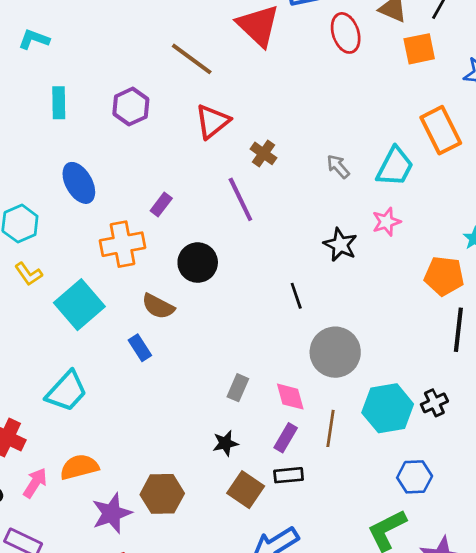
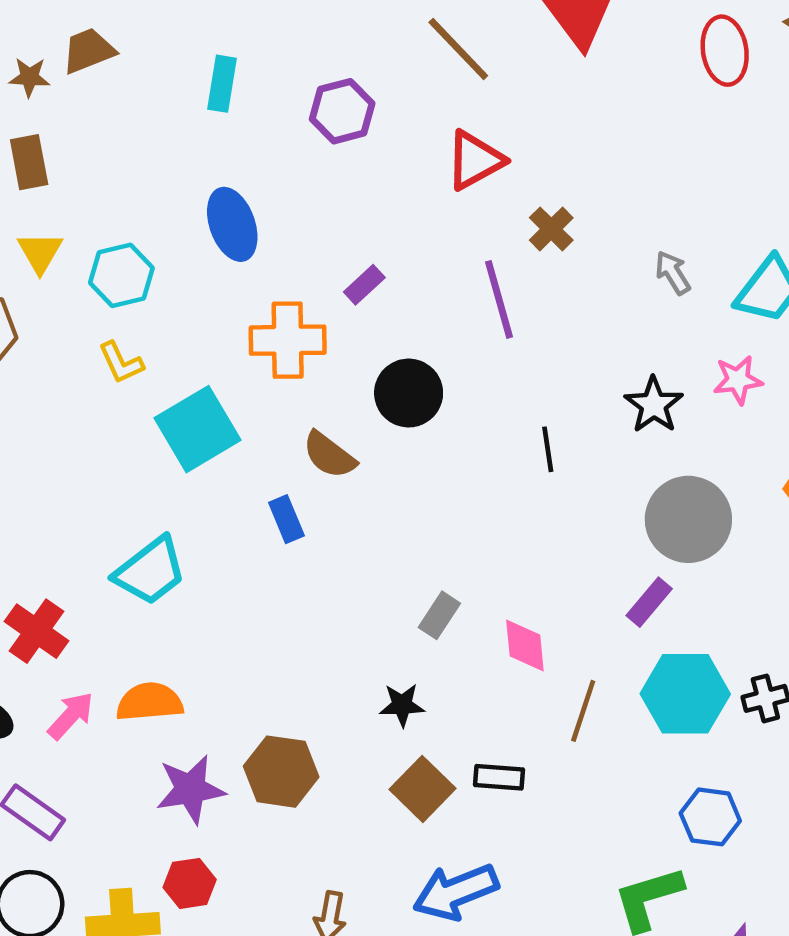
black line: (296, 296) -> (548, 449), moved
gray circle: (335, 352) -> (688, 519), moved
purple rectangle: (286, 438) -> (649, 602), moved

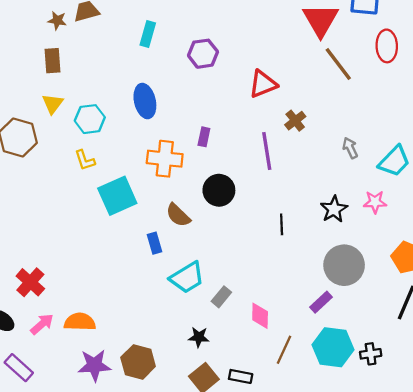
brown line: (458, 49) -> (338, 64), moved
purple rectangle: (364, 285) -> (204, 137), turned -42
cyan trapezoid: (150, 571) -> (187, 278), moved

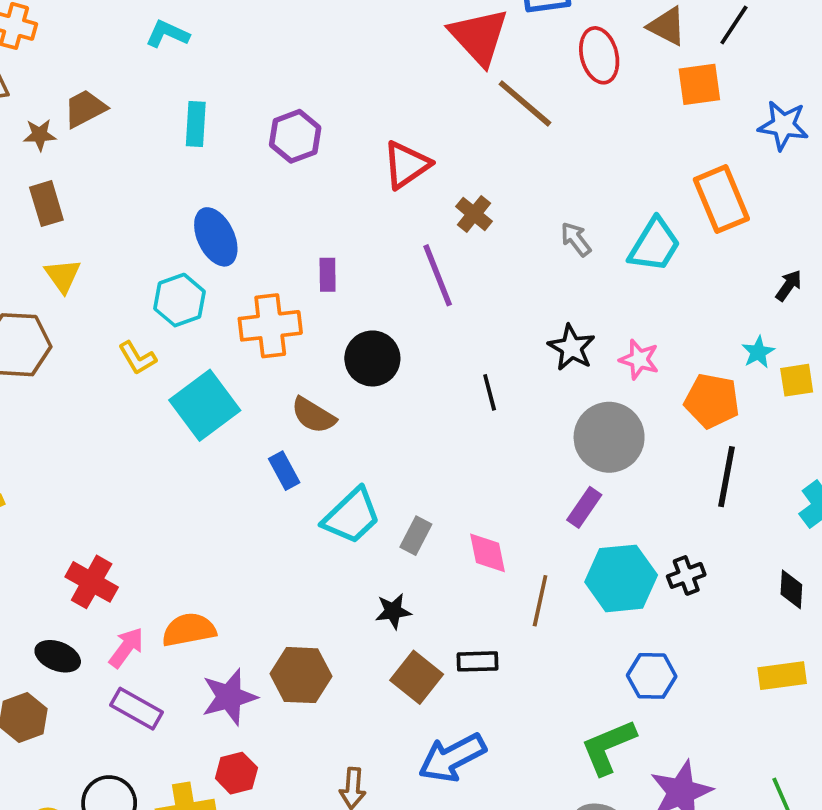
cyan hexagon: (90, 119) -> (180, 300), moved
pink star: (375, 202) -> (639, 359), moved, turned 30
purple rectangle: (19, 368) -> (137, 709), moved

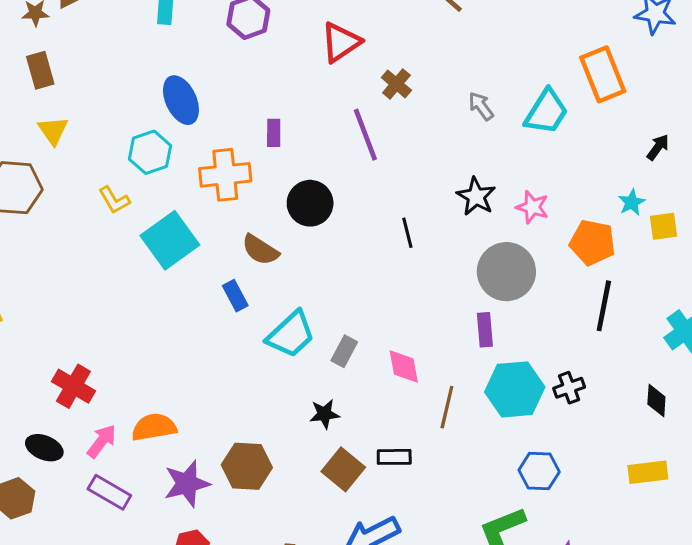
purple rectangle: (584, 507) -> (485, 330), turned -40

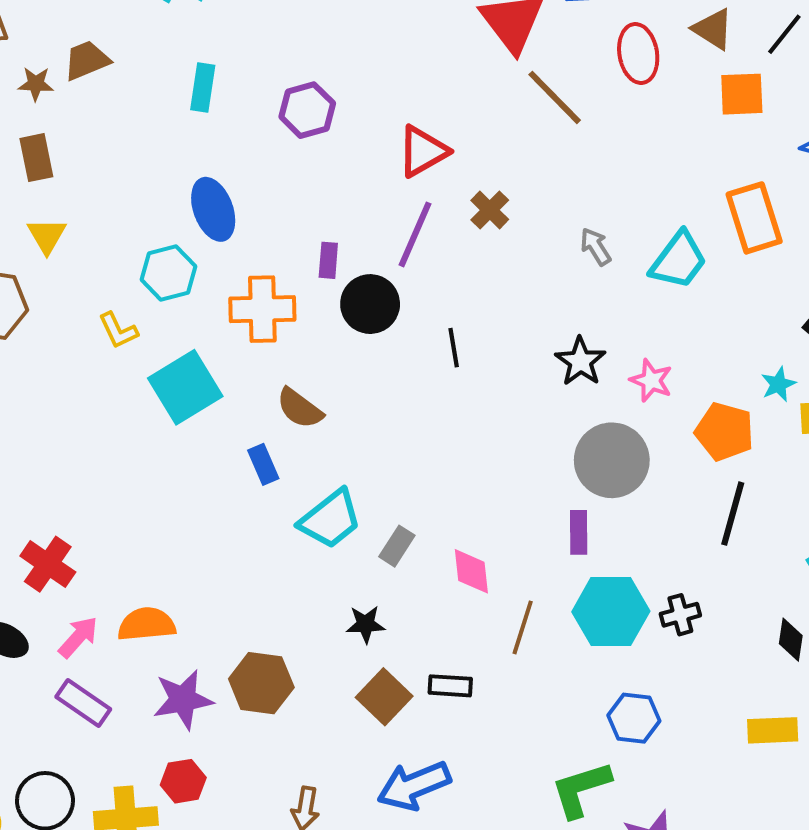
purple line: (365, 135) -> (415, 234), moved, turned 40
black circle: (310, 203) -> (370, 304), moved
black line: (407, 233) -> (454, 348), moved

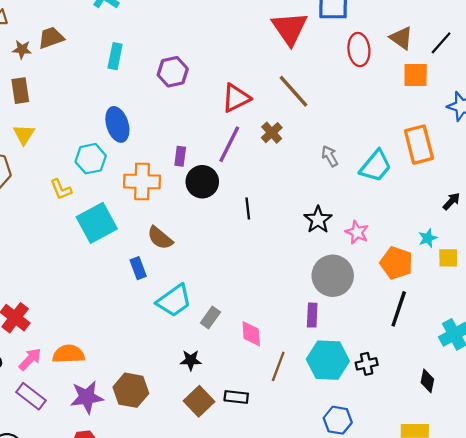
brown line: (555, 97) -> (294, 91), moved

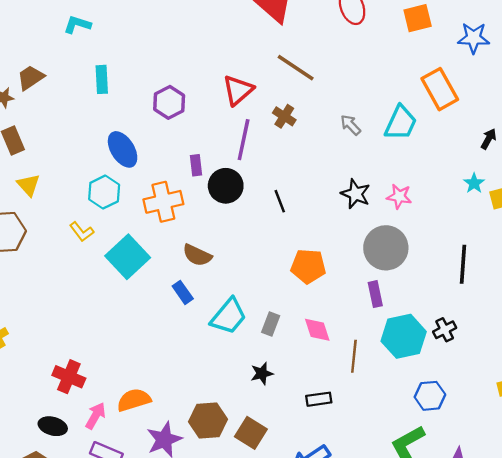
purple hexagon: (173, 72) -> (169, 102), moved
orange pentagon: (396, 263) -> (308, 266), moved
brown square: (199, 401) -> (251, 433), moved

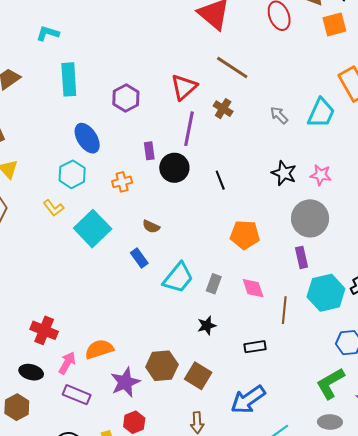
cyan rectangle: (102, 79) -> (69, 79), size x1.4
orange cross: (163, 202) -> (122, 182), size x0.6
brown semicircle: (197, 255) -> (151, 227), size x0.7

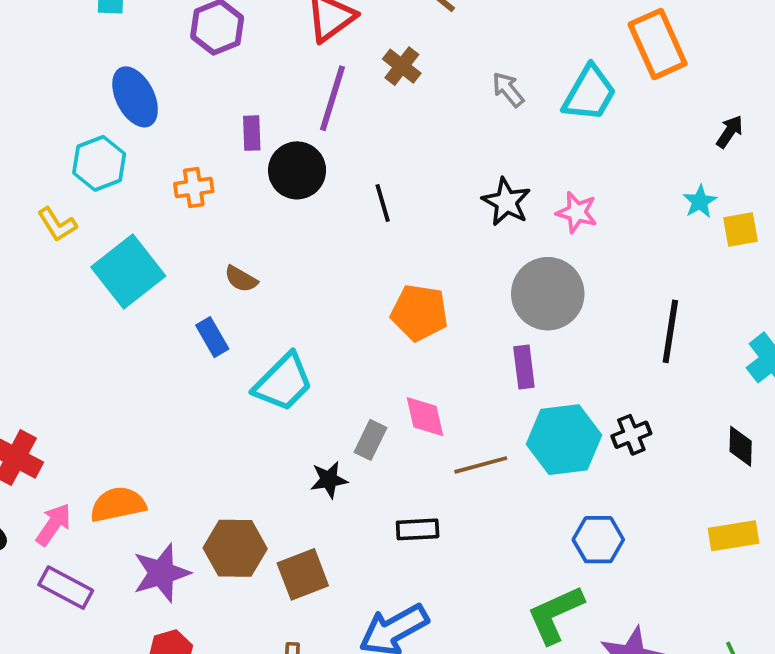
gray rectangle: (214, 284) -> (371, 440), moved
brown line: (284, 310) -> (481, 465), turned 64
brown square: (198, 376) -> (303, 574), turned 32

